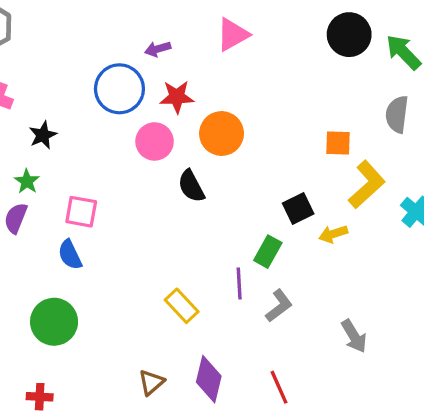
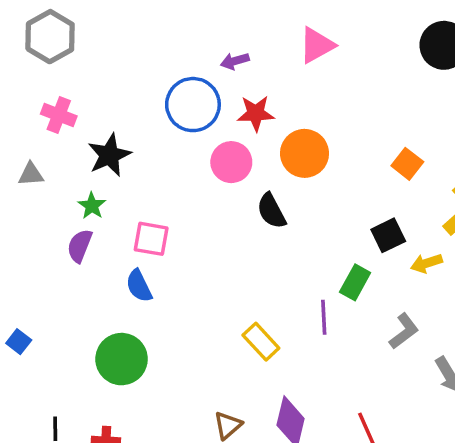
black star: (43, 135) -> (109, 155), size x1.4
orange square: (338, 143) -> (407, 164), moved, turned 36
gray L-shape: (279, 306) -> (404, 331), moved

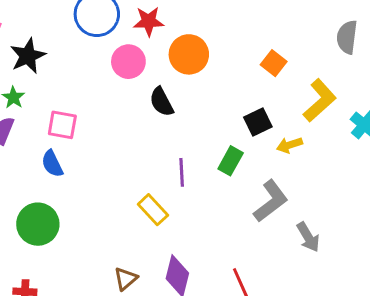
purple line: (324, 317) -> (182, 172), moved
gray L-shape: (404, 331) -> (271, 201), size x1.4

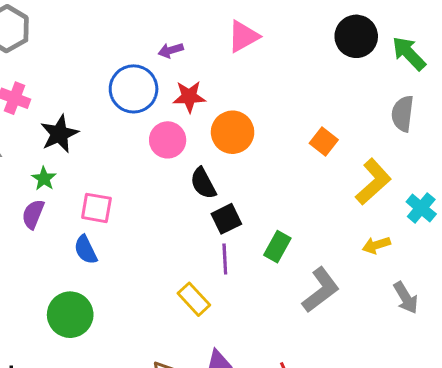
black square: (258, 122) -> (226, 219), moved
yellow arrow: (289, 145) -> (376, 245), moved
gray arrow: (308, 237) -> (406, 298), moved

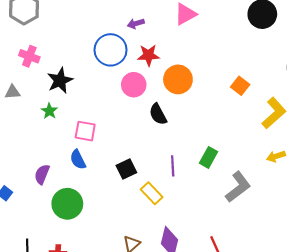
purple semicircle: (33, 214) -> (42, 174), moved
black square: (226, 219) -> (126, 169), moved

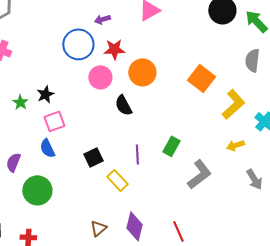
black star: (60, 80) -> (45, 94), moved, size x0.7
orange square: (240, 86) -> (201, 78), size x1.5
pink square: (85, 131) -> (54, 121), turned -30

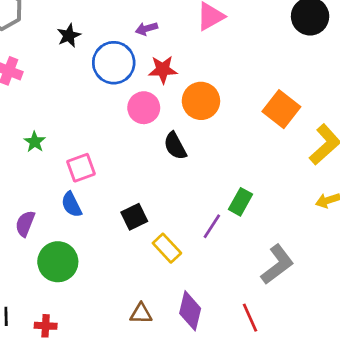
black star: (45, 94) -> (69, 35), moved
purple line: (137, 154) -> (212, 226), moved, turned 36
gray L-shape: (199, 174) -> (277, 264), moved
brown triangle: (98, 228) -> (141, 314), turned 42

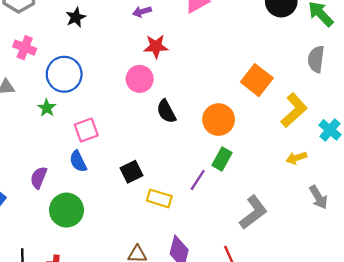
blue circle: (114, 63) -> (64, 74), moved
orange circle: (201, 101) -> (219, 120), moved
yellow rectangle: (167, 248) -> (159, 198), turned -30

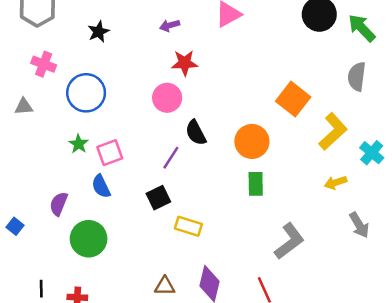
green star: (47, 108) -> (79, 144), moved
green rectangle: (222, 159) -> (256, 184), turned -30
purple line: (198, 180) -> (171, 158), moved

